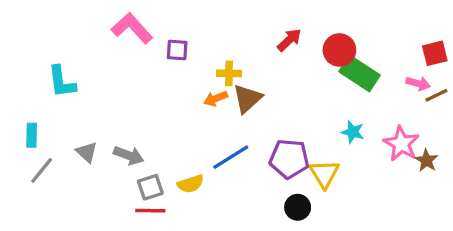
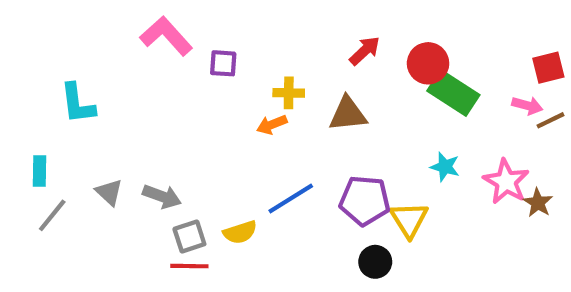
brown triangle: (247, 99) -> (348, 114), moved, turned 36

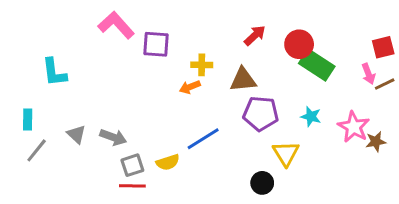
purple square: (223, 63) -> (156, 44), size x1.4
pink arrow: (527, 106) -> (368, 74), turned 54
purple pentagon: (365, 201) -> (261, 114), moved
brown star: (538, 203) -> (376, 142), turned 30

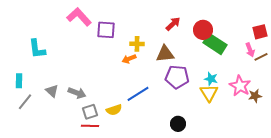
yellow triangle: (286, 153) -> (209, 93), moved

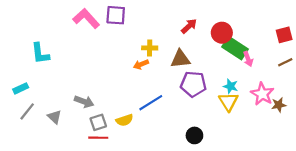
purple square: (106, 30) -> (116, 15), moved
pink arrow: (250, 50) -> (248, 59), moved
cyan rectangle: (19, 81) -> (21, 88), turned 64
gray triangle: (52, 91) -> (54, 117), moved

